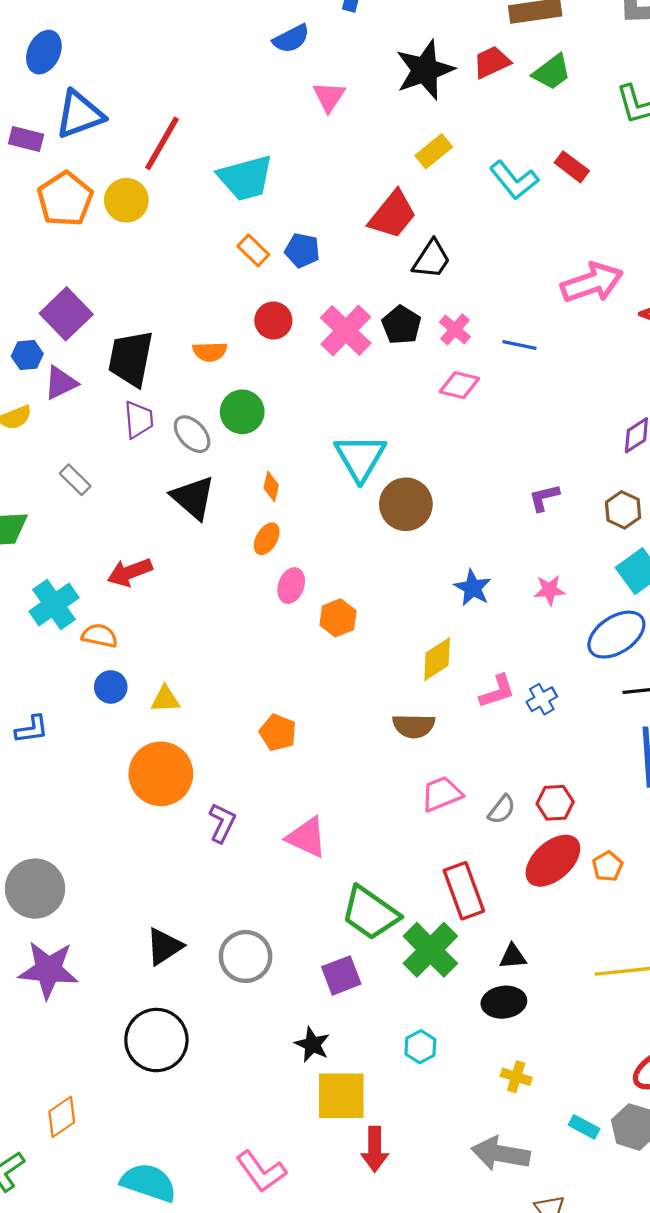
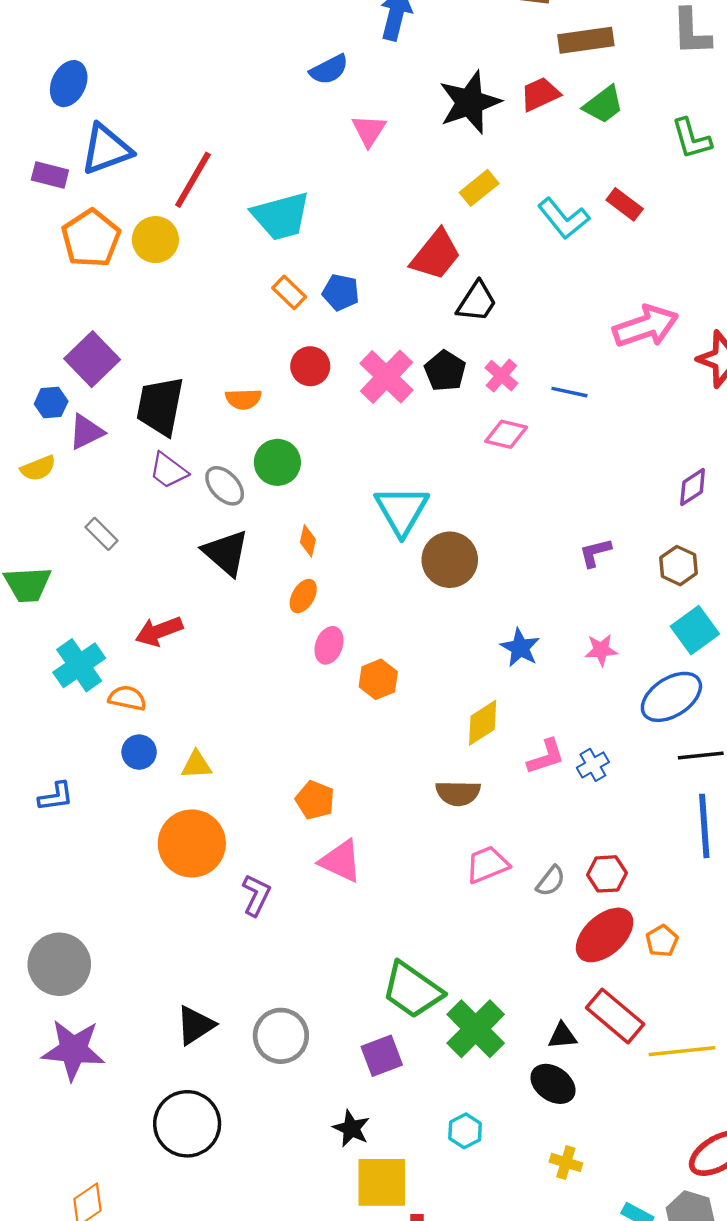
purple trapezoid: (139, 420) -> (168, 471), turned 132
pink triangle: (307, 837) -> (341, 861), moved
red rectangle: (464, 891) -> (615, 1016), moved, turned -30
black ellipse: (504, 1002) -> (553, 1084), turned 42

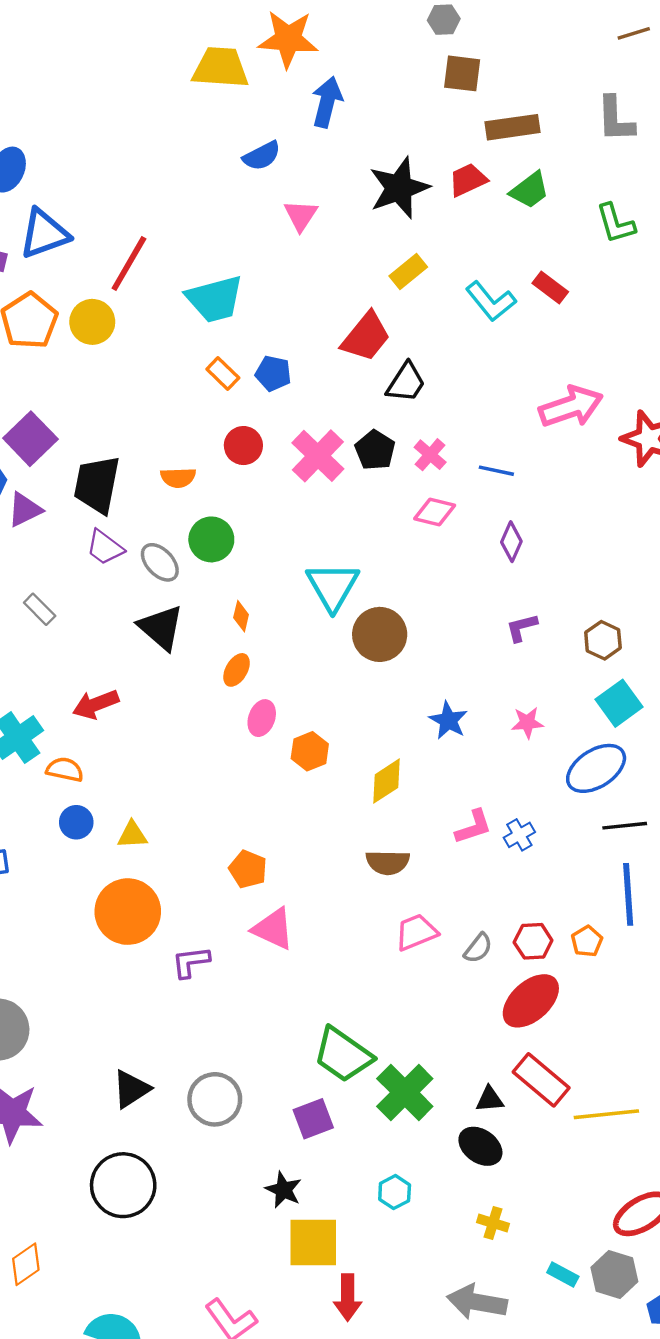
purple diamond: (693, 487) -> (511, 542), moved, turned -33
yellow diamond: (483, 723) -> (387, 781), moved
purple L-shape: (256, 895) -> (191, 962), turned -123
orange pentagon: (662, 941) -> (587, 941), moved

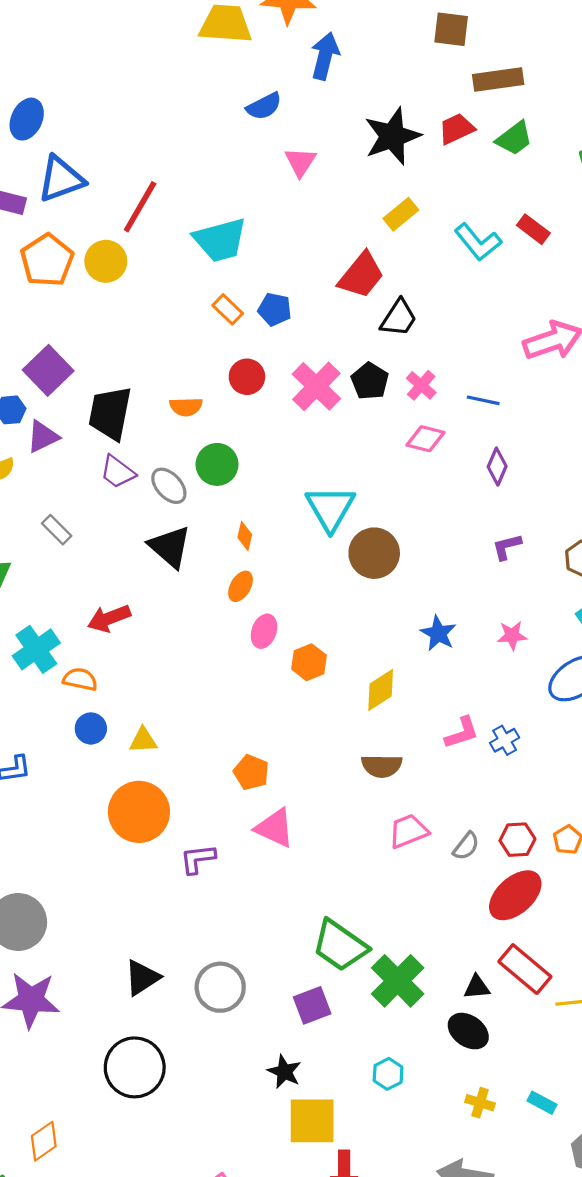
cyan rectangle: (563, 1275) -> (542, 1103), moved

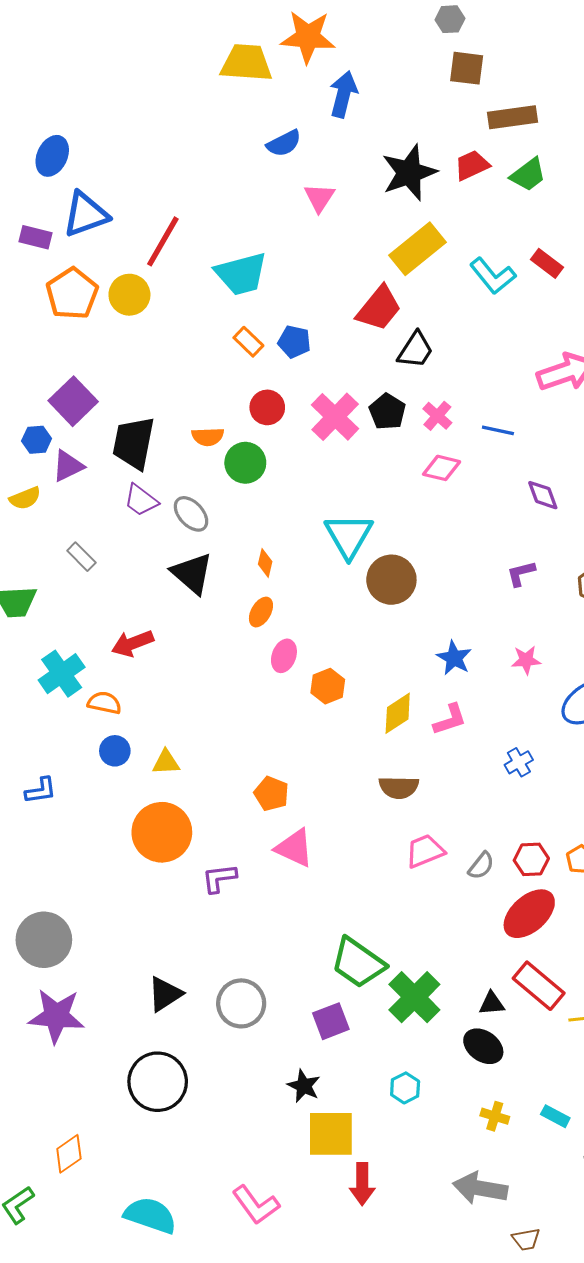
yellow rectangle: (401, 214) -> (418, 249), size x1.6
green circle: (217, 464) -> (245, 463), moved
purple diamond: (497, 467) -> (543, 495), moved, turned -44
pink L-shape: (462, 733) -> (450, 720), moved

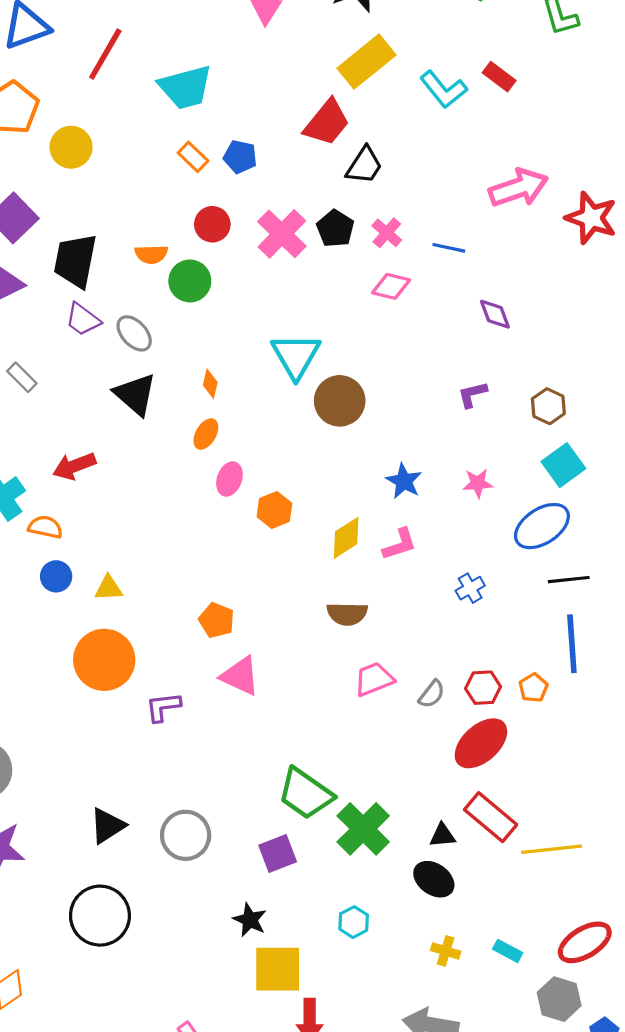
yellow circle: (129, 295) -> (71, 147), moved

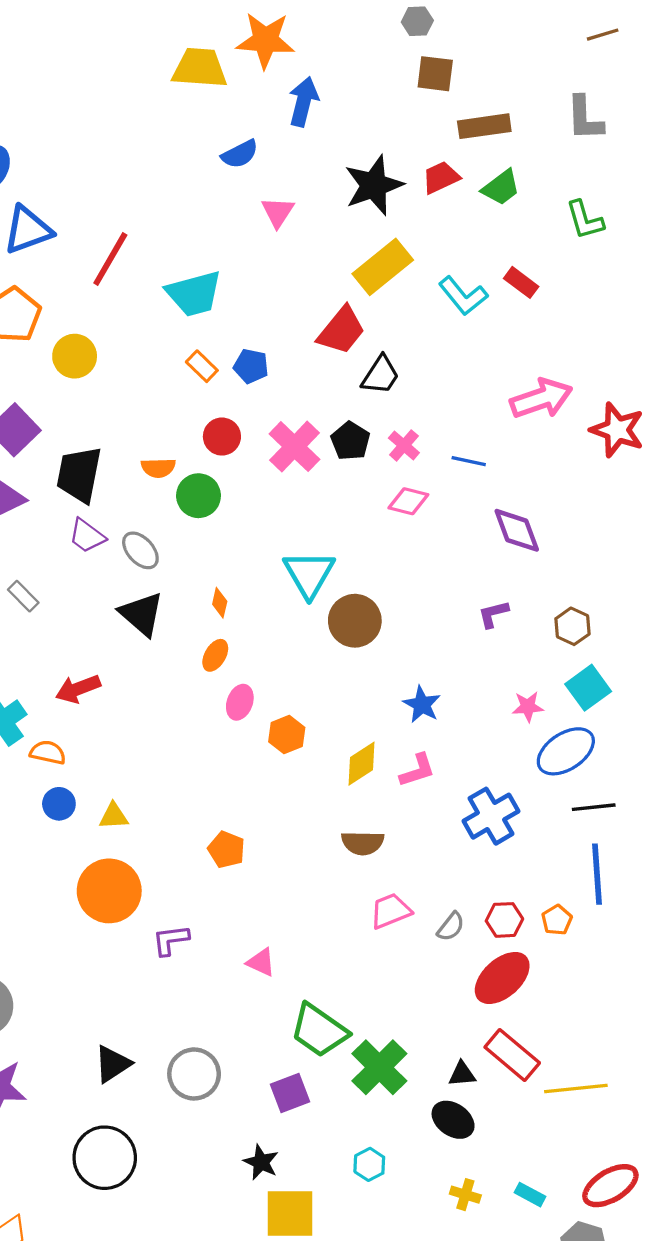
purple diamond: (495, 314) -> (517, 530), size x1.4
pink star: (478, 483) -> (528, 707), moved
blue cross: (470, 588) -> (491, 816), size x1.8
pink triangle: (240, 676) -> (261, 962), moved, size x0.7

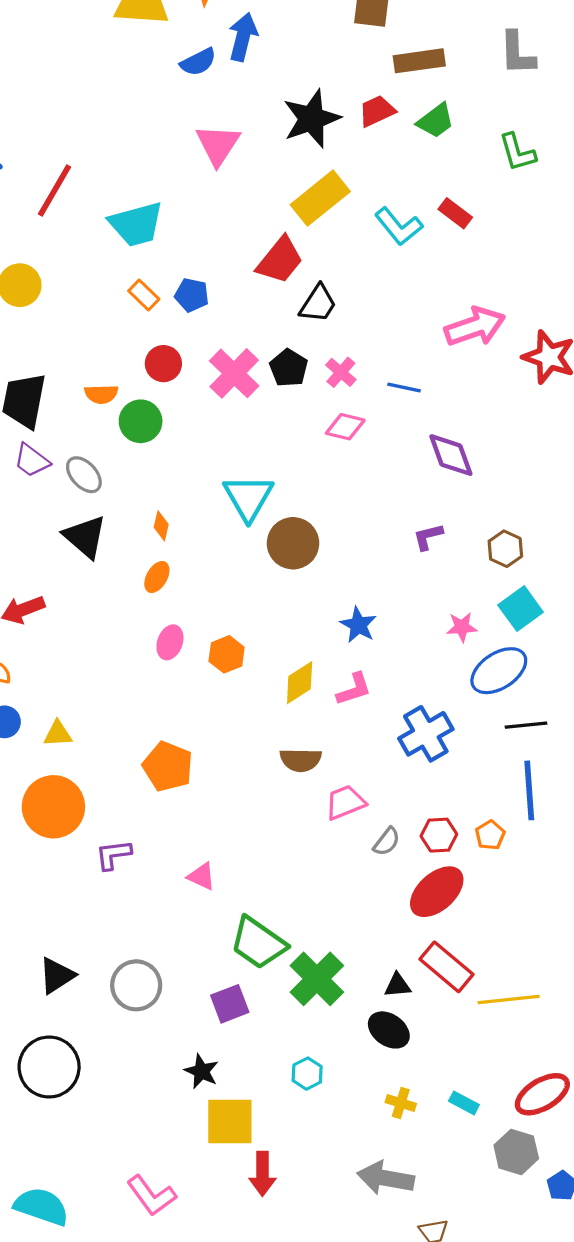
blue semicircle: (240, 154) -> (198, 62), moved
pink triangle: (278, 212) -> (218, 145), size x1.4
pink ellipse: (240, 702) -> (170, 642), moved
orange pentagon: (226, 850) -> (168, 766), size x1.4
pink trapezoid: (391, 911) -> (345, 802), moved

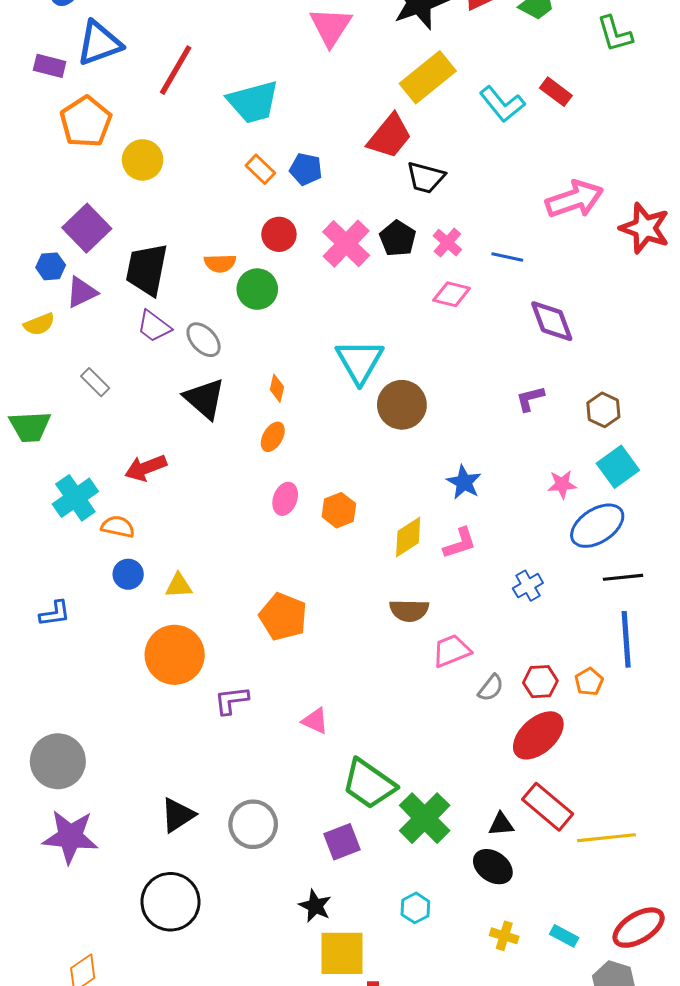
black trapezoid: (318, 304) -> (426, 177), turned 72
blue cross: (426, 734) -> (528, 586), size x0.6

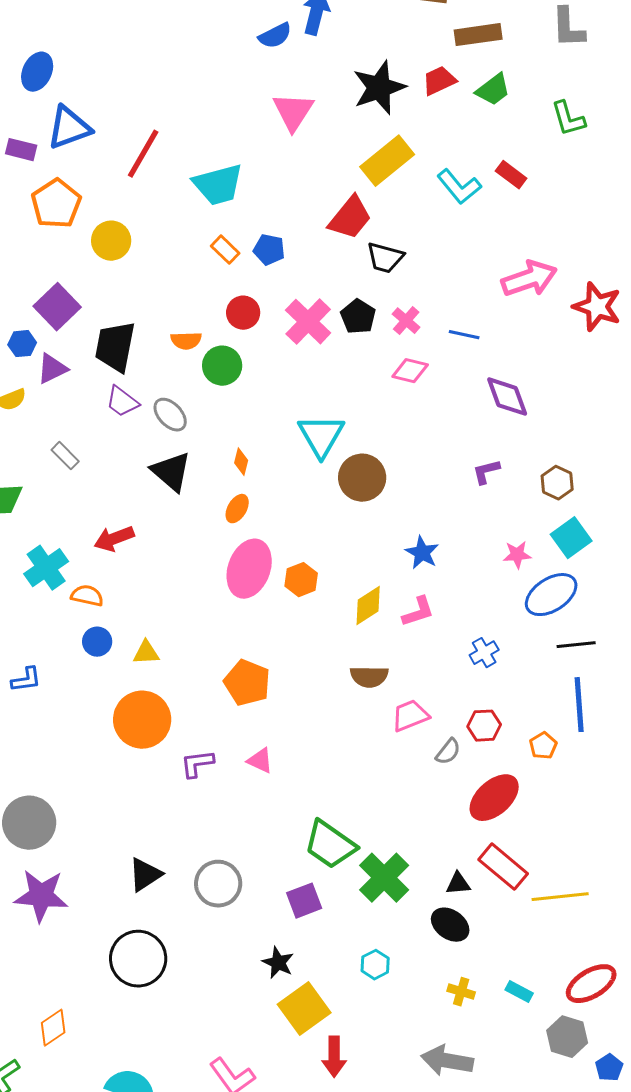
pink ellipse: (285, 499) -> (249, 569), size x1.8
red hexagon: (540, 682) -> (484, 726), moved
pink triangle: (315, 721) -> (260, 761), moved
yellow square: (342, 953) -> (304, 1009), turned -36

